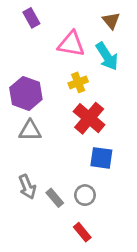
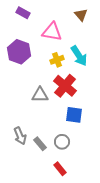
purple rectangle: (31, 18) -> (23, 13), turned -32
cyan arrow: (107, 56) -> (79, 56), moved
purple hexagon: (26, 93) -> (19, 52), moved
gray triangle: (30, 131) -> (40, 95), moved

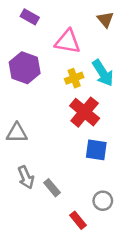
gray triangle: (40, 95) -> (17, 133), moved
gray circle: (62, 142) -> (103, 201), moved

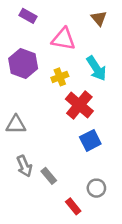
yellow cross: (74, 78) -> (60, 77), moved
blue square: (96, 150) -> (90, 140), turned -35

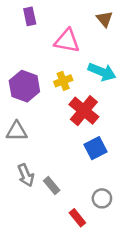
purple rectangle: (28, 16) -> (30, 16), turned 49
purple hexagon: (23, 63) -> (24, 86), moved
cyan arrow: (96, 68) -> (102, 72), turned -35

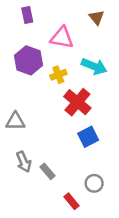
purple hexagon: (24, 86) -> (28, 60), moved

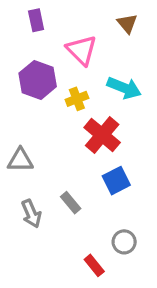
pink triangle: (62, 38) -> (82, 50), turned 35
gray rectangle: (48, 171) -> (71, 203), moved

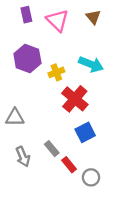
pink triangle: (82, 50) -> (58, 20), moved
red rectangle: (94, 265) -> (69, 165), moved

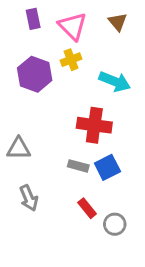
yellow cross: (56, 72) -> (71, 60), moved
red cross: (75, 99) -> (94, 125), turned -32
gray rectangle: (52, 149) -> (78, 166), moved, turned -35

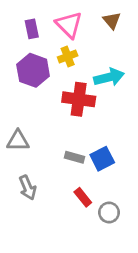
purple rectangle: (33, 19) -> (32, 29), moved
cyan arrow: (115, 81) -> (109, 77), turned -36
red cross: (94, 125) -> (79, 99), moved

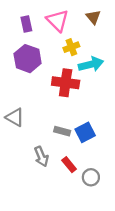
yellow cross: (68, 56) -> (71, 47), moved
gray triangle: (18, 141) -> (15, 117), turned 30
gray arrow: (28, 188) -> (41, 157), moved

